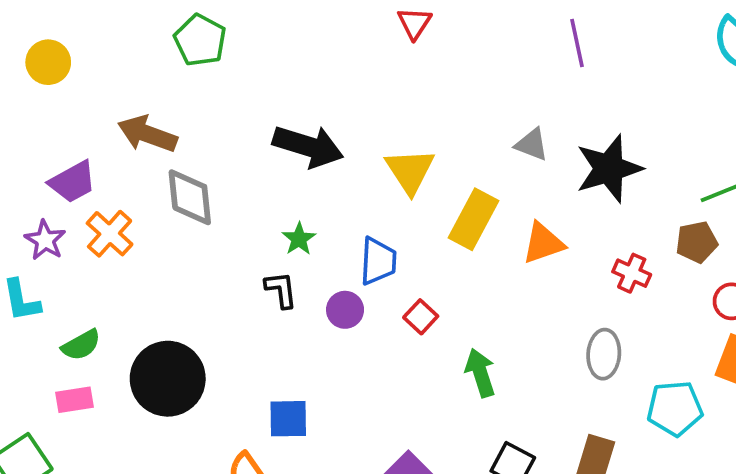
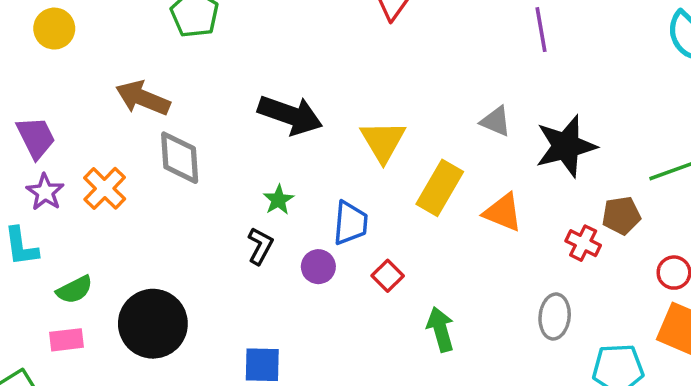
purple trapezoid: (73, 182) -> (36, 137), moved, turned -90
brown pentagon: (697, 242) -> (621, 216), moved
orange triangle: (543, 243) -> (503, 212), turned 39
black L-shape: (281, 290) -> (260, 246), turned 33

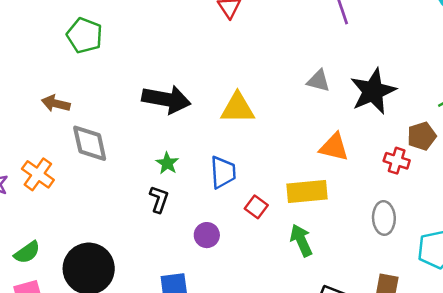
brown arrow: (143, 98) -> (56, 103), size x0.7
yellow triangle: (383, 141) -> (238, 108), turned -51
yellow rectangle: (440, 188) -> (307, 191), moved, turned 63
purple circle: (318, 267) -> (207, 235), moved

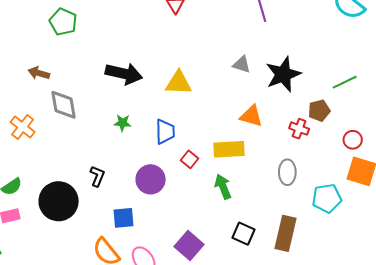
green star: (167, 163) -> (123, 123), turned -30
black L-shape: (159, 199) -> (97, 176), moved
purple circle: (207, 235) -> (151, 179), size x1.5

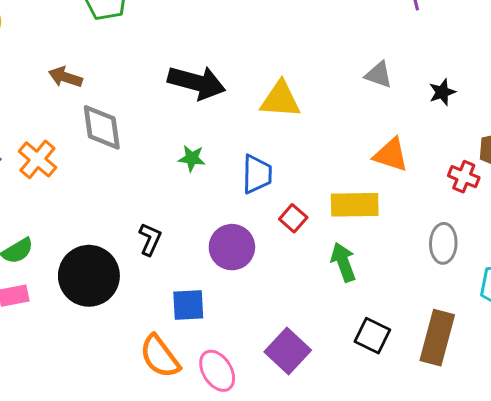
black star: (283, 74) -> (442, 92), size x0.5

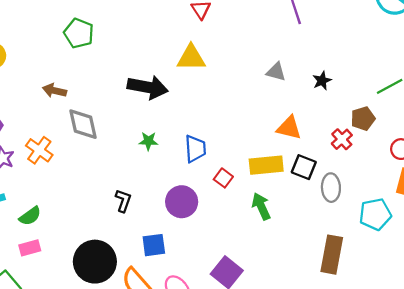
yellow triangle: (280, 100) -> (191, 58), moved
red cross: (464, 177) -> (342, 139), turned 30
black circle: (89, 276) -> (95, 262), moved
black square: (372, 336) -> (304, 167), moved

